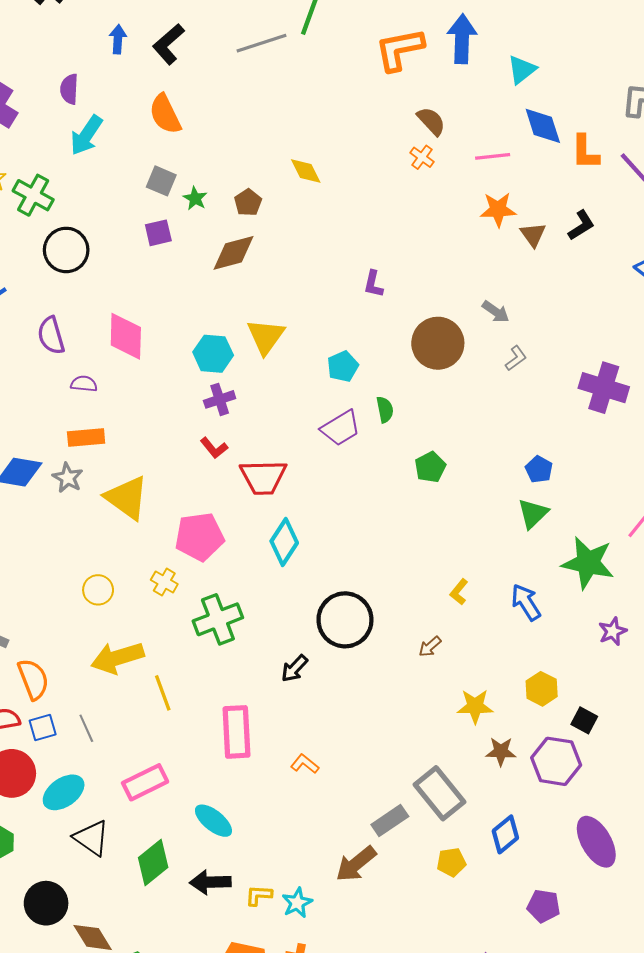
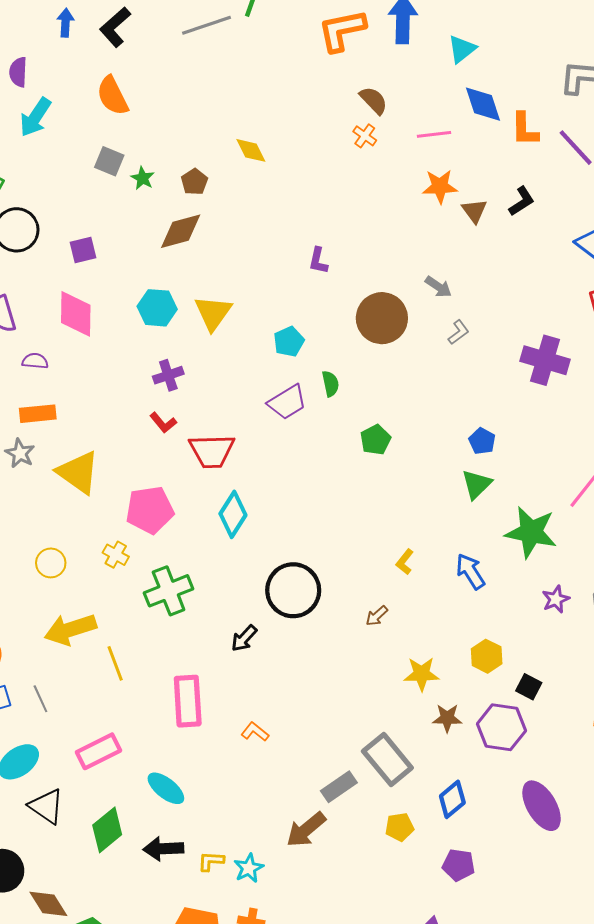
purple square: (158, 233) -> (83, 250), moved
cyan hexagon: (213, 354) -> (157, 308), moved
purple pentagon: (544, 906) -> (458, 865), moved

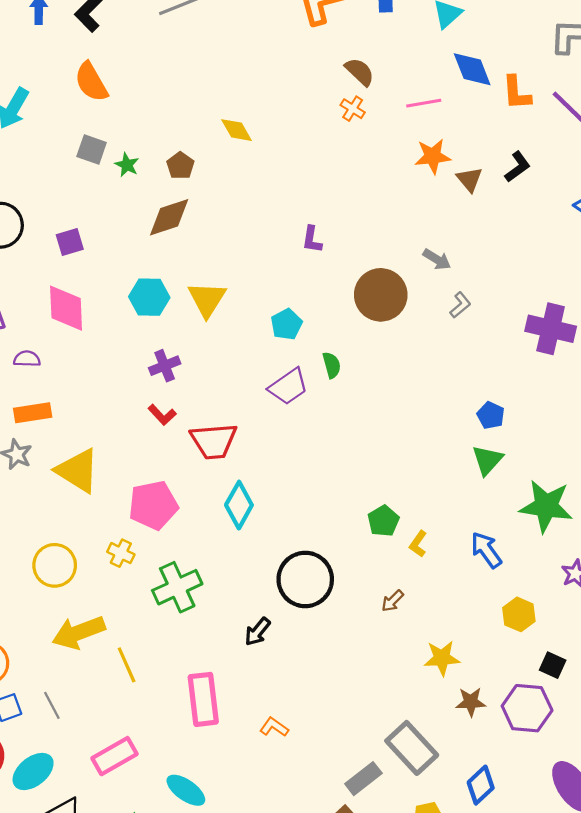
green pentagon: (376, 440) -> (383, 521), moved
yellow circle: (51, 563) -> (55, 565), size x1.4
yellow hexagon: (487, 656) -> (519, 614), moved

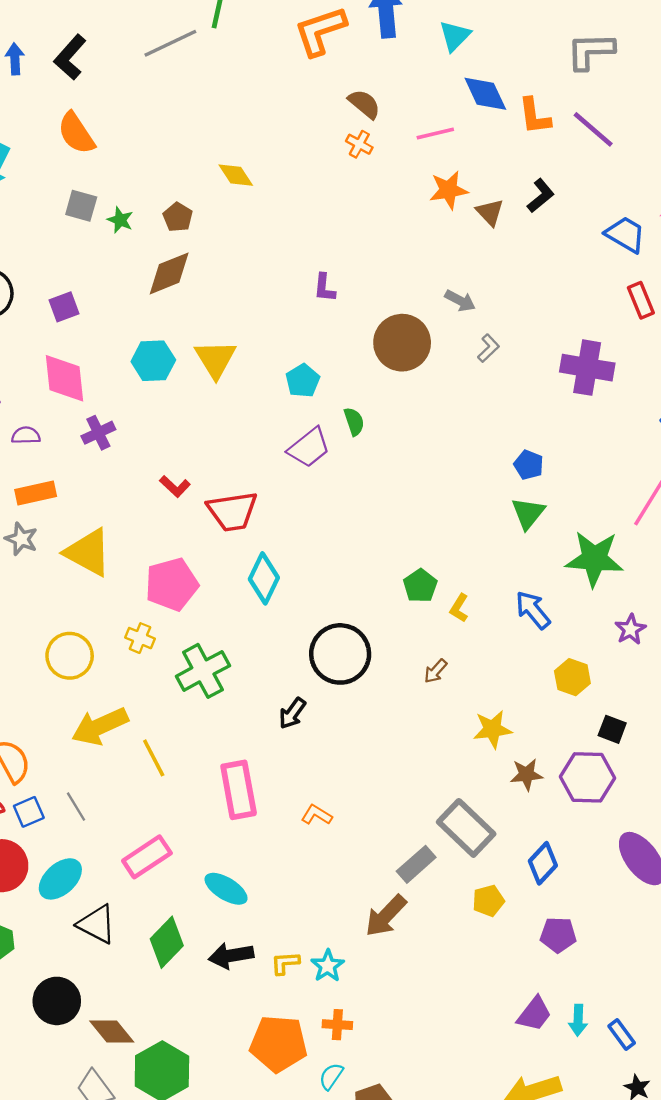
purple cross: (165, 366) -> (98, 433), moved

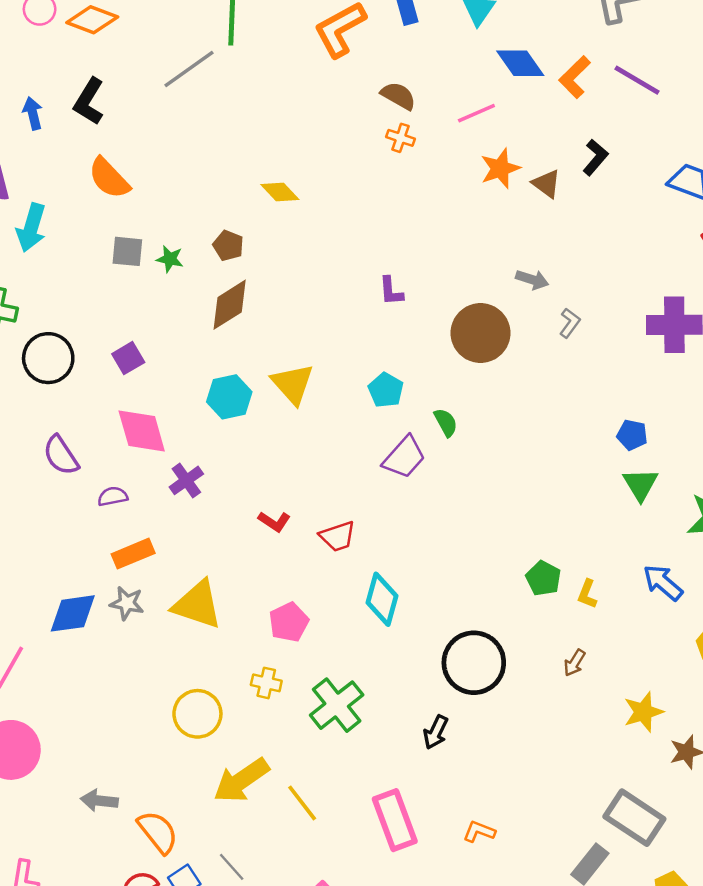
orange L-shape: (535, 116) -> (575, 77), turned 63
red trapezoid: (232, 511) -> (338, 536), size x0.7
pink pentagon: (172, 584) -> (289, 622), size x0.7

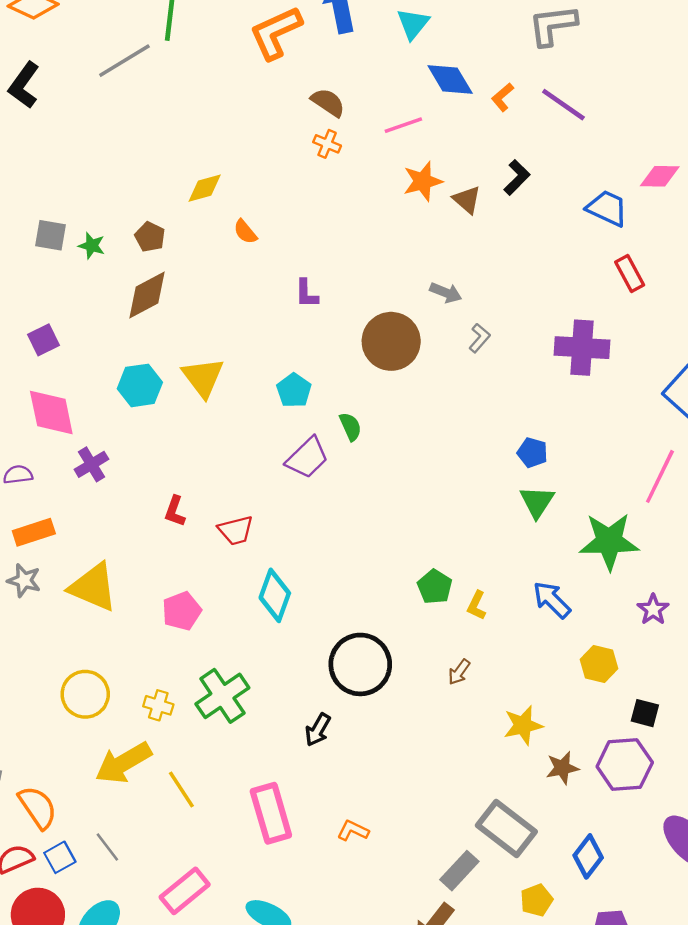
orange L-shape: (575, 77) -> (502, 97), size x0.7
orange semicircle: (109, 178) -> (245, 232), moved, size x0.6
yellow diamond: (280, 192) -> (205, 188), turned -66
red L-shape: (274, 521) -> (175, 511), turned 72
yellow cross: (266, 683) -> (158, 705), moved

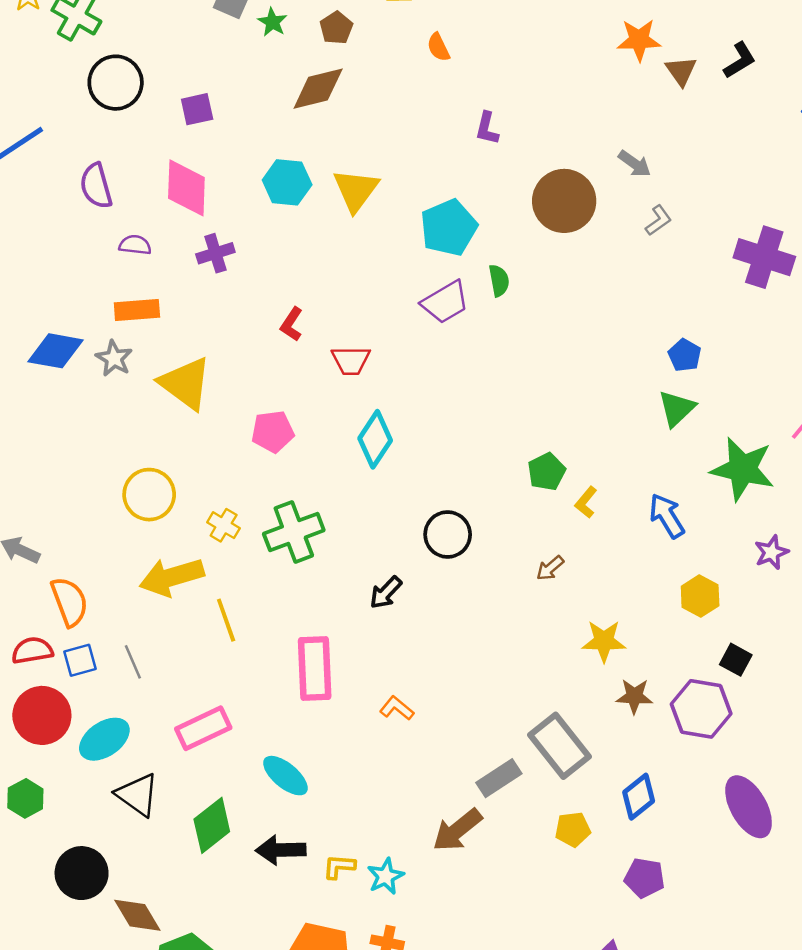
cyan pentagon: (294, 390) -> (449, 228), size x1.5
black circle: (360, 664) -> (448, 534), size x0.7

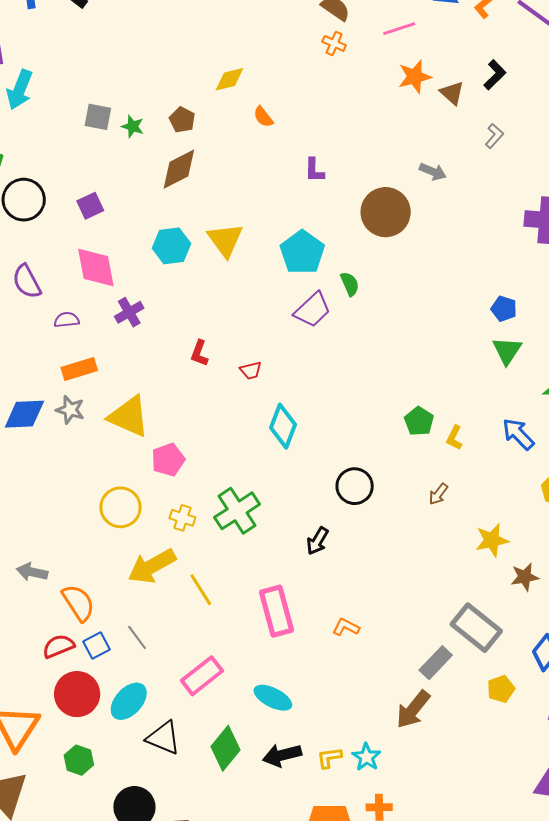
gray L-shape: (658, 220) -> (494, 136), moved
red trapezoid: (351, 360) -> (251, 370), size x0.7
pink pentagon: (273, 432) -> (168, 460), moved

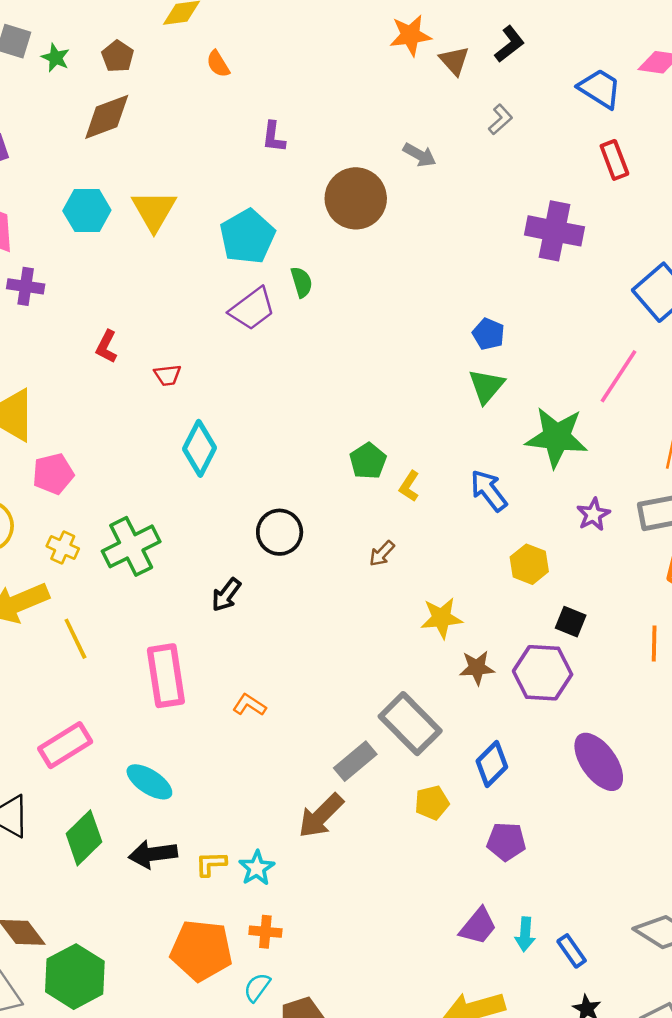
purple cross: (129, 312) -> (26, 286), turned 32

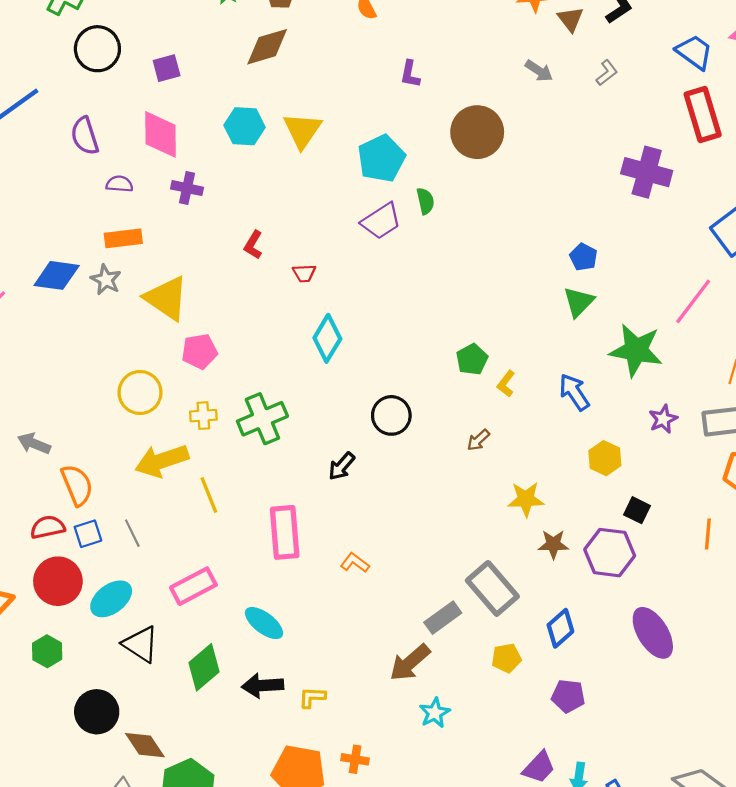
gray arrow: (420, 155) -> (539, 71), moved
red rectangle: (614, 160) -> (703, 114), size x1.6
yellow cross: (63, 547) -> (203, 416), turned -32
cyan star: (257, 868) -> (435, 713), moved

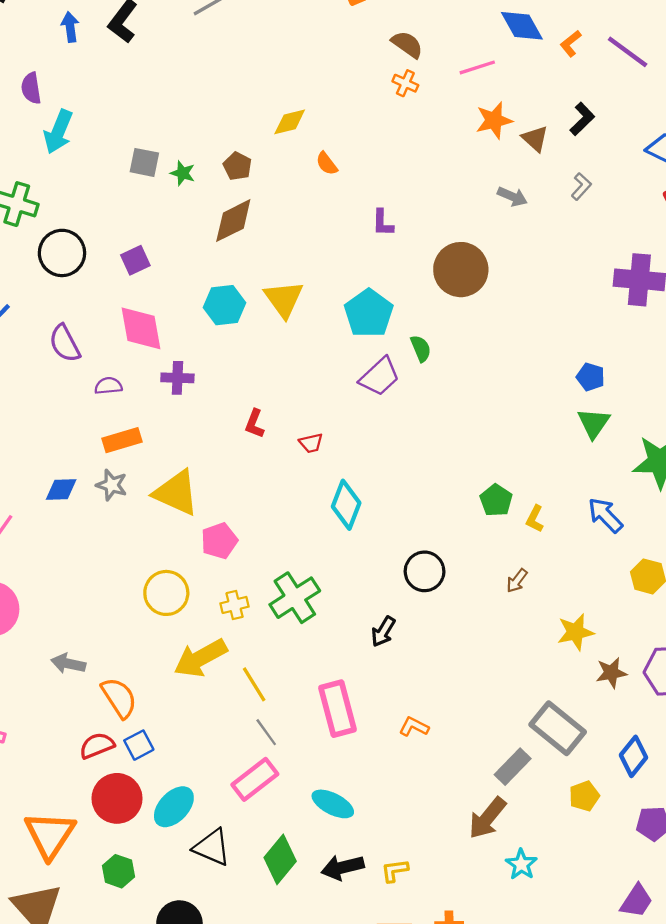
blue diamond: (57, 275) -> (61, 489), size x0.7
gray line: (132, 533) -> (266, 732), moved

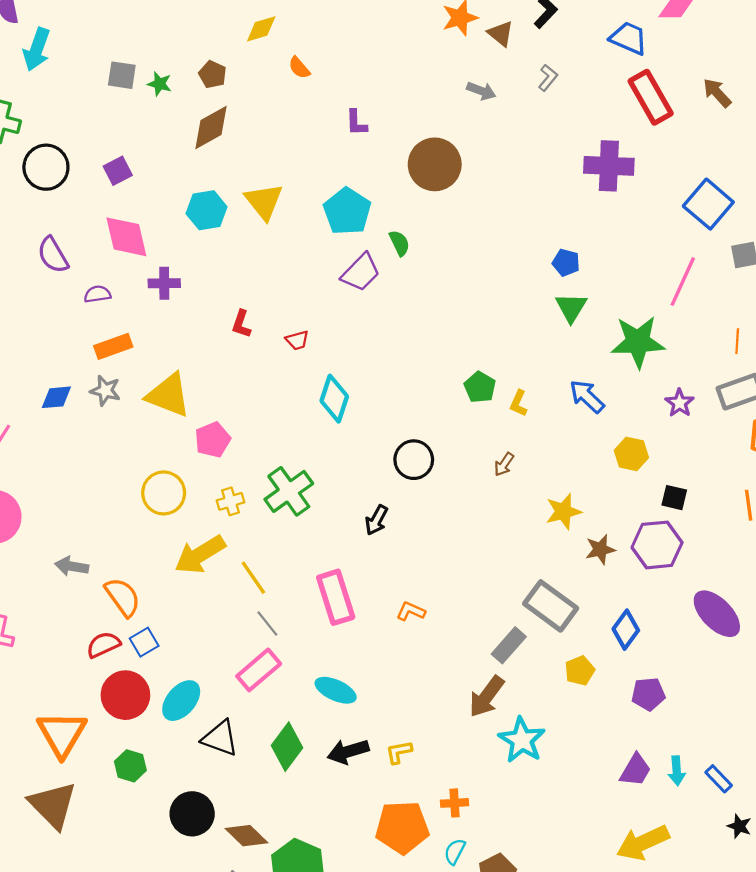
cyan star: (521, 864) -> (522, 740), size x1.5

